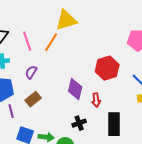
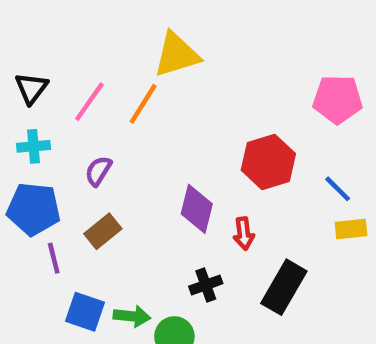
pink line: (27, 41) -> (89, 102), turned 54
black rectangle: (114, 124) -> (284, 287), turned 30

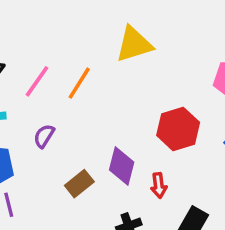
yellow triangle: (177, 55) -> (134, 44), moved
brown rectangle: (103, 231) -> (79, 184), moved

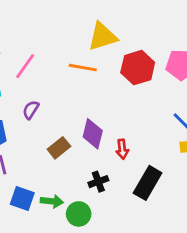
orange line: (79, 83) -> (83, 68), moved, turned 68
red hexagon: (178, 129) -> (138, 68), moved

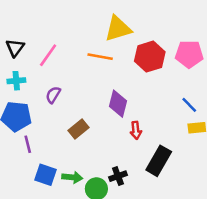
purple diamond: (93, 134) -> (118, 104), moved
black cross: (98, 182) -> (118, 176), moved

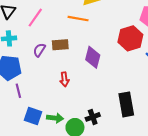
red hexagon: (150, 57) -> (130, 38), moved
brown rectangle: (79, 129) -> (60, 45), moved, turned 35
red arrow: (136, 130) -> (64, 79), moved
black rectangle: (159, 161) -> (126, 104), turned -40

